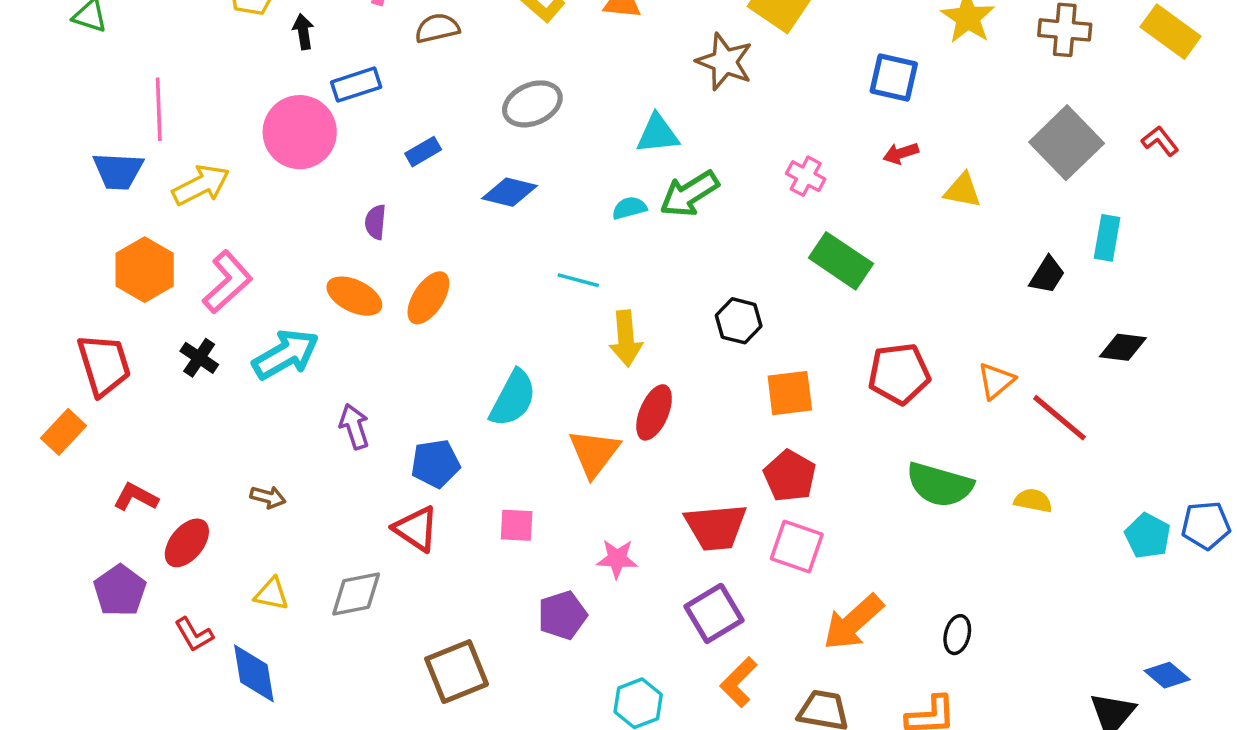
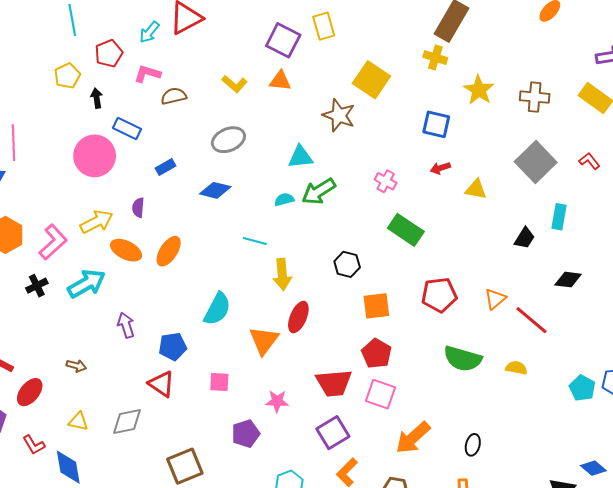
blue rectangle: (356, 85) -> (127, 128), turned 44
yellow arrow: (201, 185) -> (97, 222), moved
black cross: (199, 358) -> (37, 286), turned 30

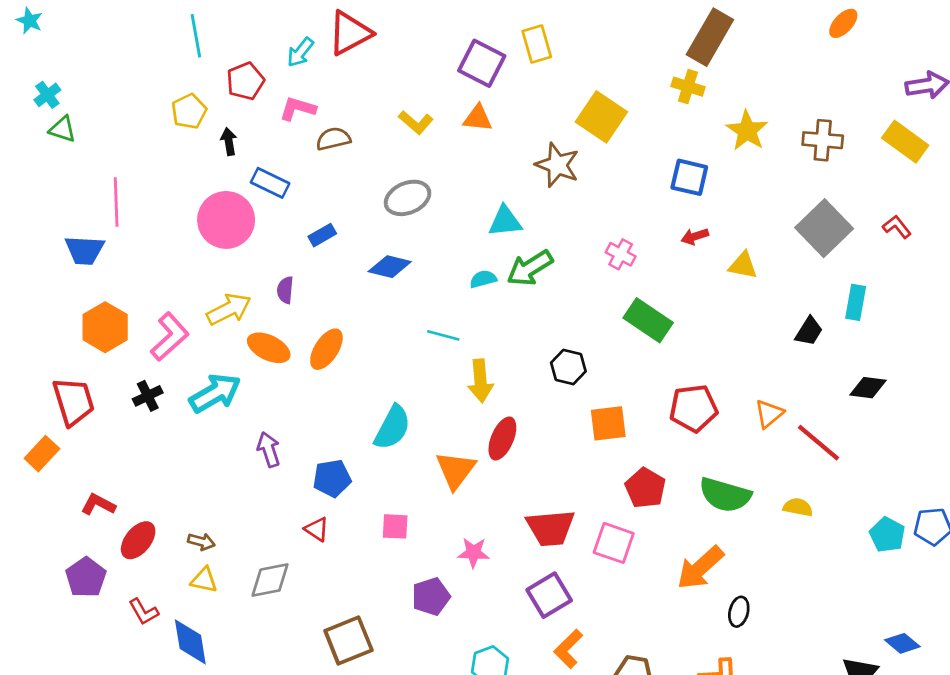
red pentagon: (376, 354) -> (645, 488), moved
brown arrow: (76, 366) -> (201, 542), moved
red triangle: (162, 384) -> (317, 529), size x0.7
orange arrow: (413, 438) -> (700, 568), moved

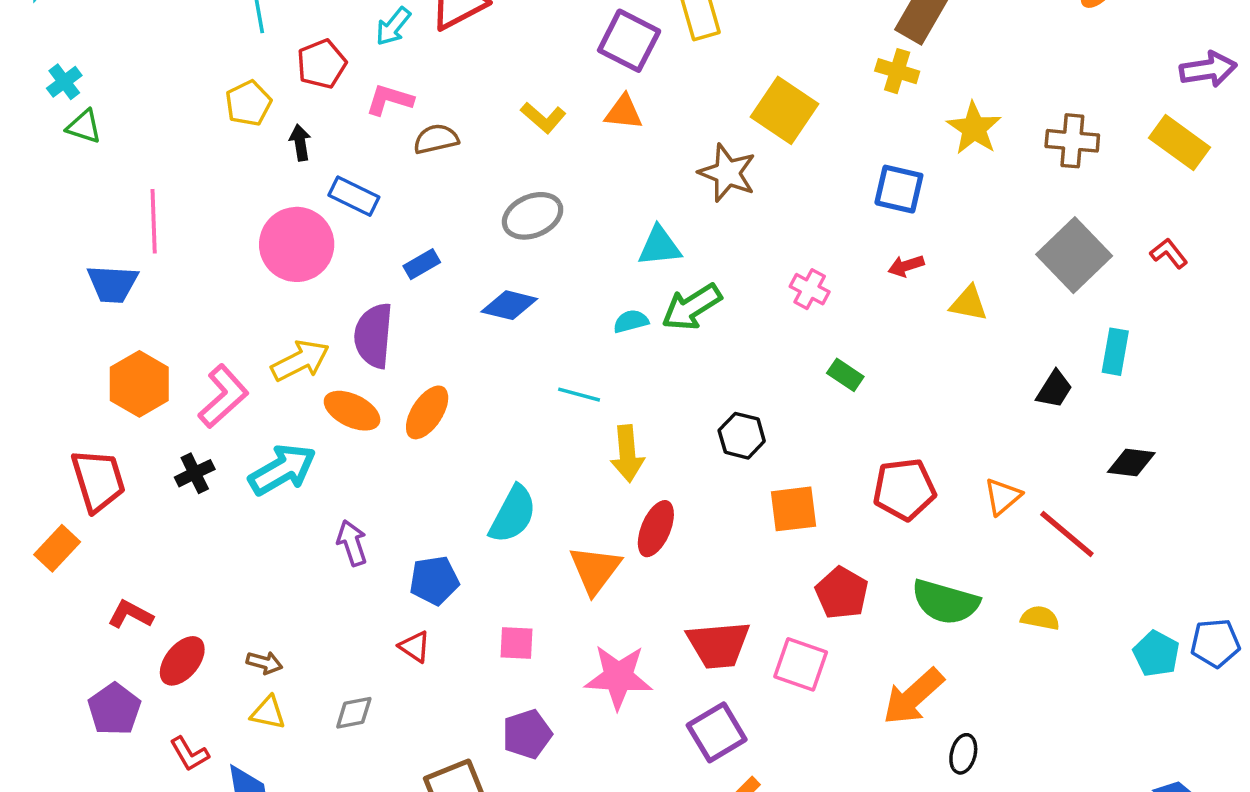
purple semicircle: (285, 290) -> (373, 336), size x1.8
green rectangle: (648, 320) -> (845, 375), size x0.6
pink star: (474, 553) -> (618, 677), size x1.6
gray diamond: (270, 580) -> (354, 713), size x0.7
purple pentagon: (431, 597) -> (527, 734), moved

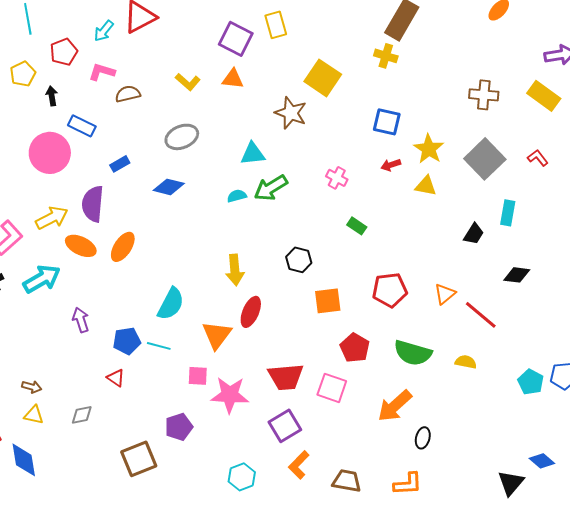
yellow star: (974, 128) -> (429, 149), moved
cyan line: (579, 395) -> (159, 346), moved
pink square: (516, 643) -> (198, 376), moved

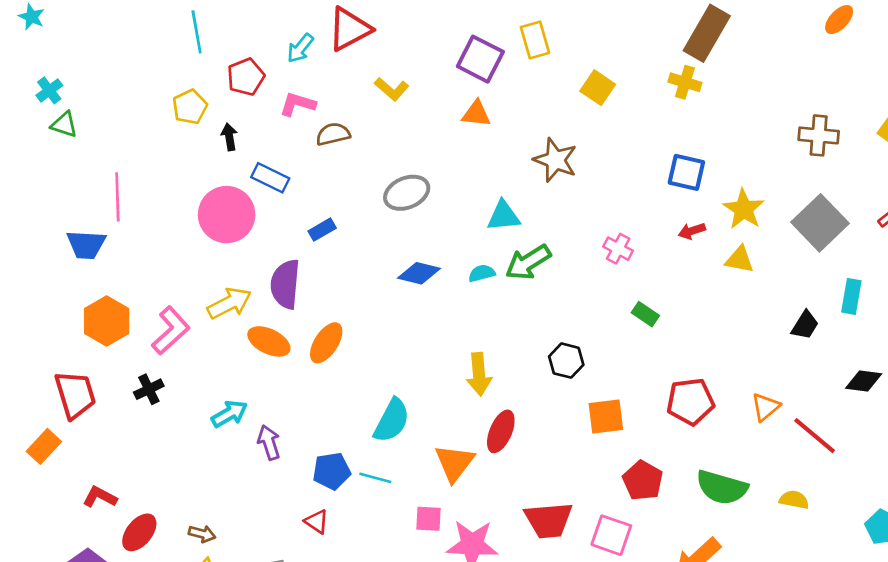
yellow square: (323, 78) -> (598, 88), moved, size x0.7
yellow L-shape: (188, 82) -> (392, 89), moved
blue diamond: (169, 187) -> (419, 273), moved
cyan arrow: (42, 279) -> (229, 414), moved, size x0.7

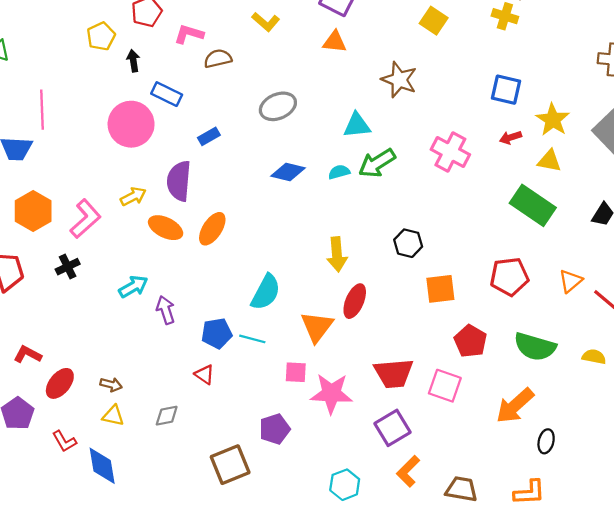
pink cross: (618, 249) -> (450, 152), size x1.6
yellow arrow: (229, 303) -> (133, 196), size x0.7
green rectangle: (645, 314) -> (533, 205), moved, size x2.0

